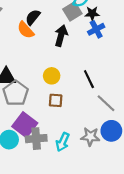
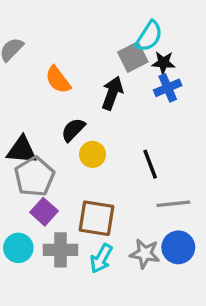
black semicircle: (33, 17) -> (73, 130), moved
brown square: (56, 100) -> (96, 218), moved, size x1.6
gray line: (106, 103) -> (173, 204), turned -54
purple square: (25, 125) -> (44, 212), moved, size x0.7

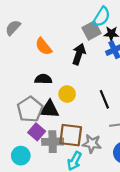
black semicircle: (73, 130) -> (43, 79), moved, turned 49
black triangle: (22, 150) -> (49, 109), moved
gray cross: (61, 250) -> (53, 142), moved
gray star: (145, 254) -> (92, 144), moved

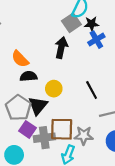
orange semicircle: (43, 46) -> (20, 59), moved
black triangle: (49, 109) -> (38, 106), turned -48

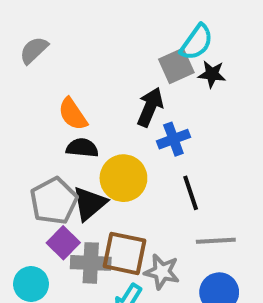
blue cross: (96, 40) -> (173, 139), moved
yellow circle: (54, 89) -> (123, 178), size x1.5

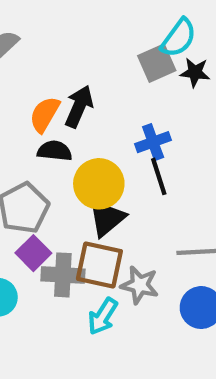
black arrow: (150, 107) -> (79, 107), moved
orange semicircle: (73, 114) -> (45, 114), turned 64
black line: (191, 193) -> (159, 176), moved
black triangle: (89, 203) -> (107, 218), moved

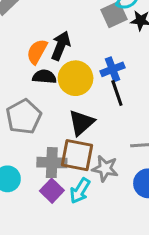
yellow circle: (99, 184) -> (76, 78), moved
purple square: (33, 253) -> (52, 191), moved

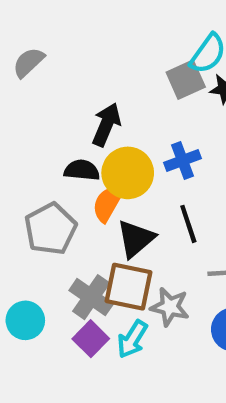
orange semicircle: (37, 52) -> (108, 203), moved
black line: (117, 93) -> (188, 224), moved
gray cross: (52, 163) -> (91, 297), turned 32

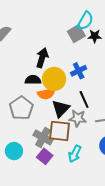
orange semicircle: (108, 203) -> (46, 94), turned -126
gray star: (170, 307) -> (78, 118), moved
cyan arrow: (132, 339) -> (75, 154), moved

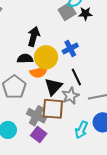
gray star: (78, 118) -> (70, 96), turned -30
cyan arrow: (75, 154) -> (81, 130), moved

